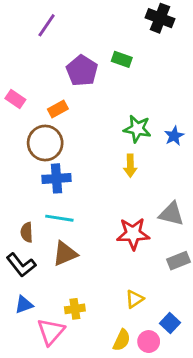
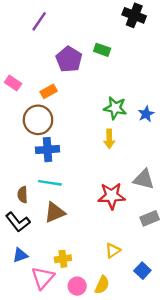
pink circle: (149, 342) -> (77, 286), moved

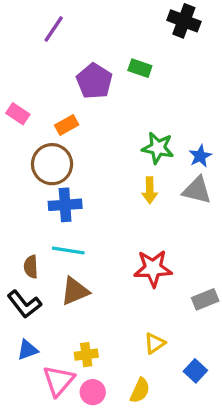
gray triangle: (144, 179) -> (197, 190), moved
pink circle: (77, 286) -> (93, 392), moved

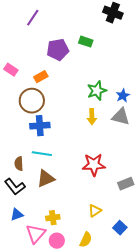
purple pentagon: (94, 81) -> (58, 50), turned 30
green star: (158, 148) -> (97, 91), turned -30

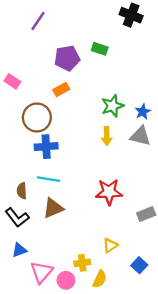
orange rectangle: (41, 77) -> (61, 90), moved
yellow cross: (53, 218) -> (82, 263), moved

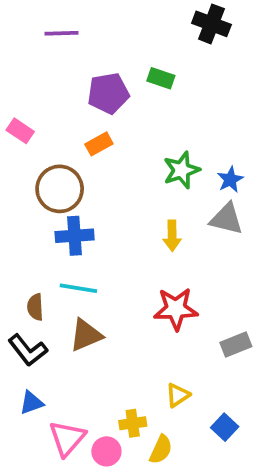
purple line: (38, 21) -> (61, 33), turned 54
yellow arrow: (107, 136) -> (172, 236), moved

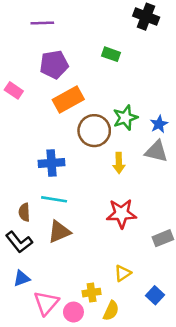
purple pentagon: (108, 93) -> (54, 65), moved
orange rectangle: (99, 144) -> (68, 99), size x1.6
brown circle: (60, 189) -> (94, 131), moved

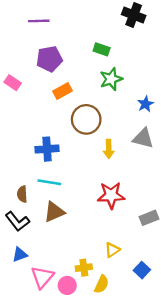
orange rectangle: (68, 99) -> (62, 91), size x0.7
green star: (125, 118) -> (111, 79), moved
blue star: (159, 124) -> (145, 104), moved

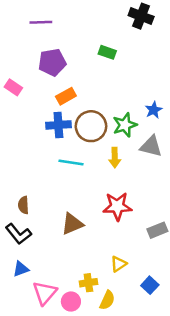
green star: (111, 79) -> (125, 125), moved
blue cross: (47, 149) -> (58, 125), moved
cyan line: (49, 182) -> (71, 163), moved
brown triangle: (54, 212) -> (72, 224), moved

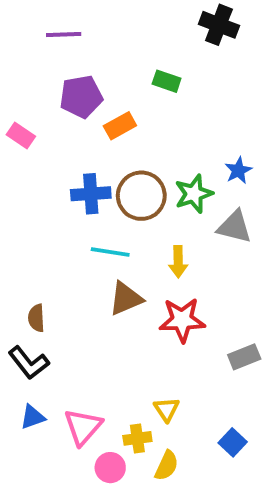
orange rectangle: (66, 96) -> (120, 126), moved
yellow arrow: (115, 158) -> (178, 262), moved
brown triangle: (72, 224) -> (126, 299), moved
yellow triangle: (119, 264) -> (167, 409), moved, turned -30
pink triangle: (45, 293) -> (83, 427), moved

